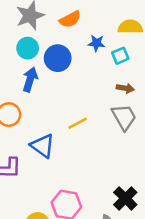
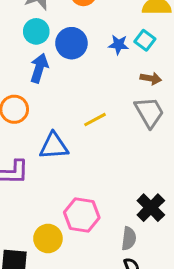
blue star: (96, 43) -> (118, 45), moved
cyan square: (120, 56) -> (145, 40), turned -30
blue triangle: (43, 146) -> (54, 146), turned -40

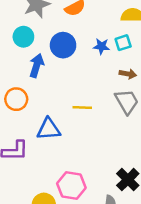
cyan circle: (36, 31) -> (23, 37), moved
cyan square: (145, 40) -> (123, 43), turned 35
yellow line: (95, 120) -> (82, 108), turned 30

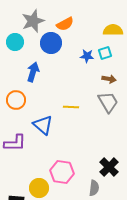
cyan circle: (23, 37) -> (15, 42), moved
blue circle: (63, 45) -> (51, 43), moved
blue triangle: (49, 129) -> (43, 125), turned 45

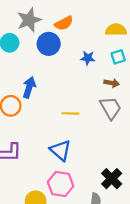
cyan square: (105, 53) -> (118, 57), moved
blue arrow: (33, 72) -> (29, 87), moved
blue triangle: (43, 125) -> (61, 150), moved

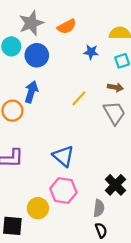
blue circle: (49, 44) -> (37, 55), moved
blue star: (88, 58) -> (91, 52), moved
yellow line: (70, 113) -> (79, 98), moved, turned -49

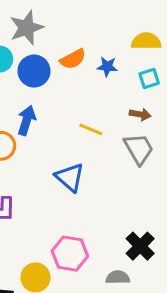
orange semicircle: (67, 26) -> (73, 59), moved
yellow line: (79, 98) -> (91, 129), turned 70
blue triangle: (63, 156) -> (70, 177), moved
gray semicircle: (99, 208) -> (118, 277), turned -98

